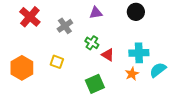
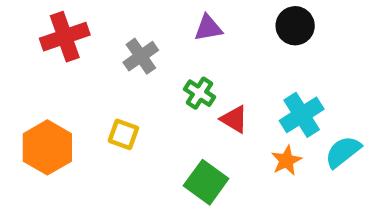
red cross: (30, 17) -> (65, 37), turned 30
cyan cross: (139, 53) -> (302, 115), turned -30
green square: (95, 84) -> (206, 182), turned -30

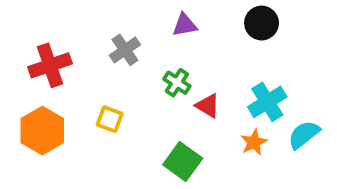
red cross: (65, 37) -> (50, 65), moved

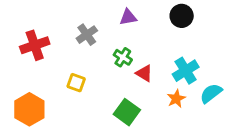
orange hexagon: (42, 131) -> (29, 109), moved

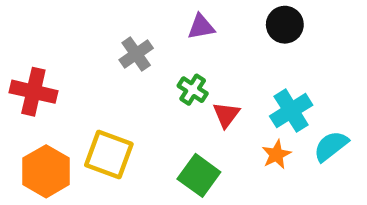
red cross: (35, 45) -> (33, 92), moved, turned 32
red triangle: (144, 73) -> (226, 115), turned 36
yellow square: (76, 83) -> (109, 155), moved, size x1.6

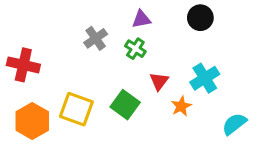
green cross: (193, 90) -> (135, 49), moved
cyan semicircle: (331, 146) -> (234, 124), moved
orange star: (276, 155) -> (181, 106), moved
green square: (199, 175) -> (125, 105), moved

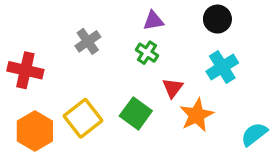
gray cross: (96, 38) -> (88, 41), moved
cyan cross: (205, 78) -> (222, 67), moved
orange star: (181, 106) -> (197, 115), size x1.5
yellow square: (76, 109) -> (83, 118), turned 32

